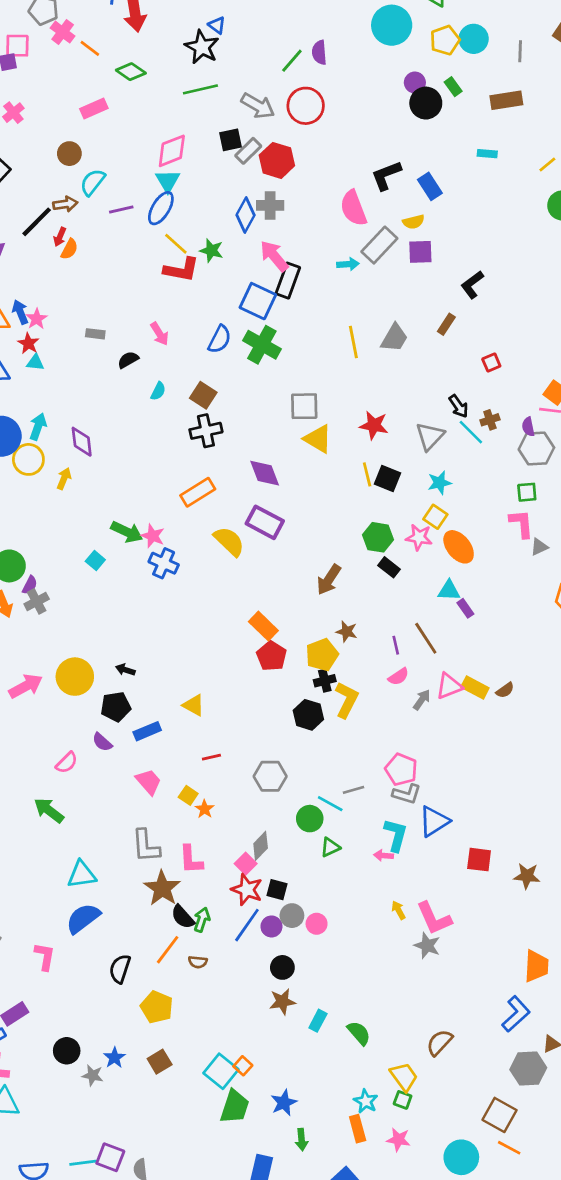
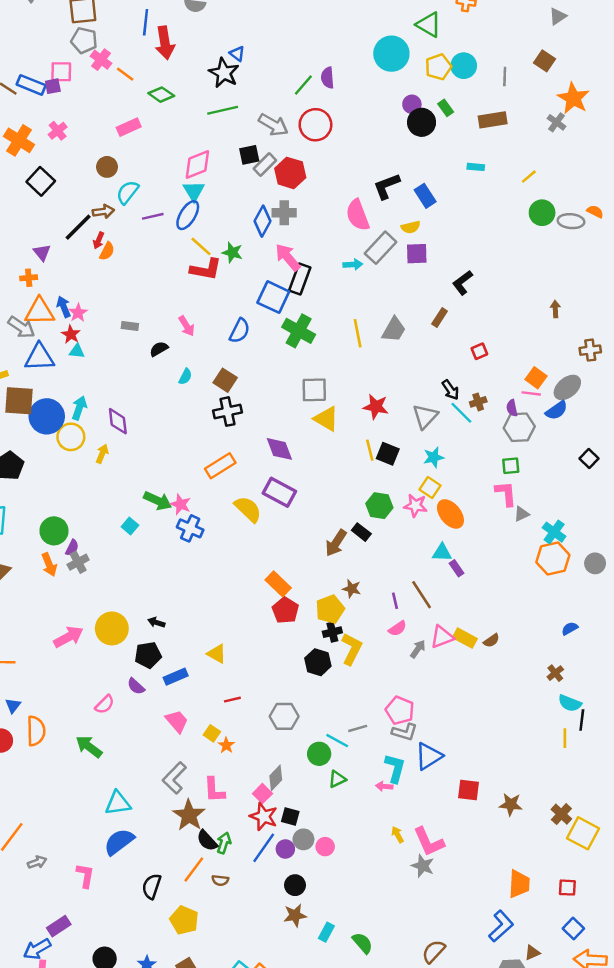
green cross: (262, 345) -> (299, 331), moved
black rectangle: (389, 567) -> (361, 532), moved
gray L-shape: (146, 846) -> (174, 778), turned 48

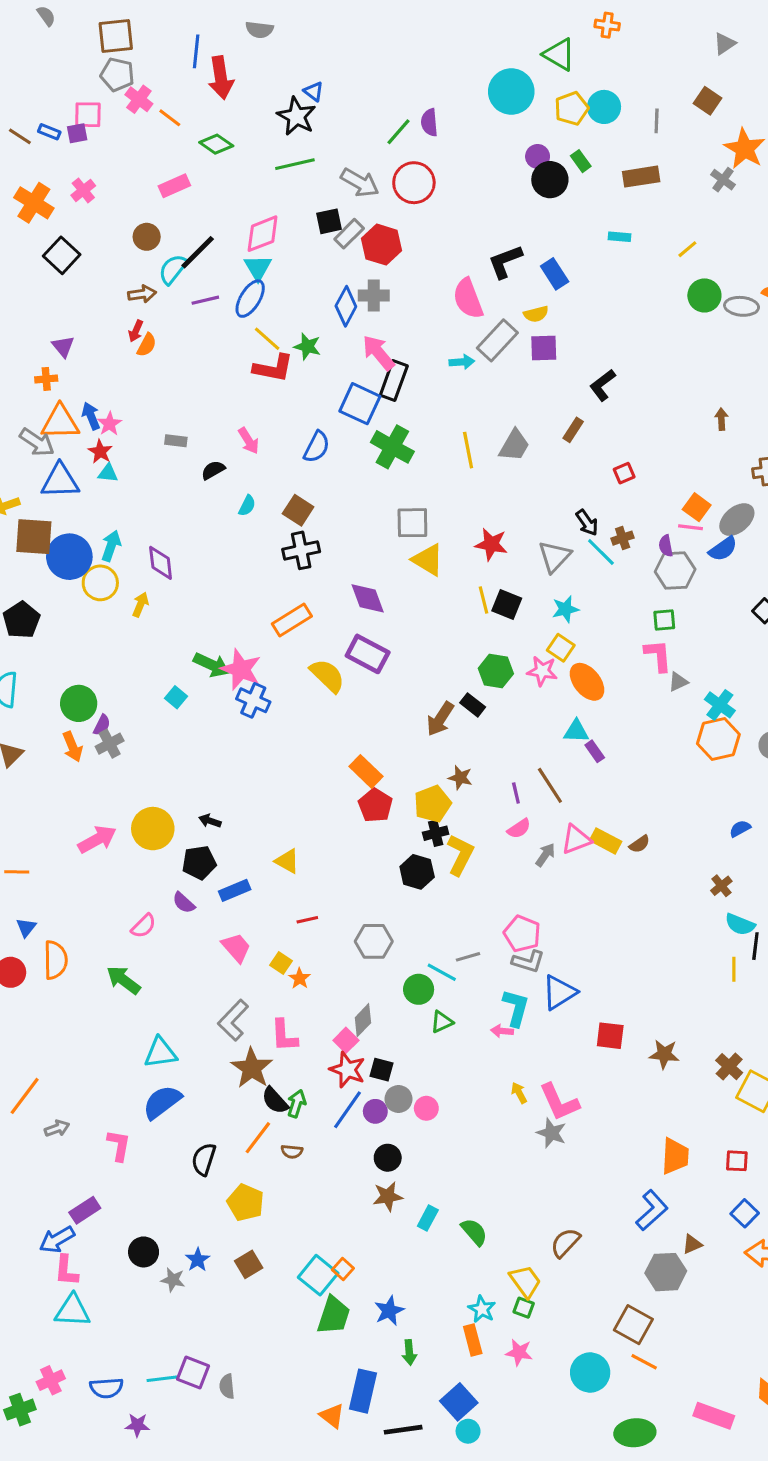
blue rectangle: (31, 85) -> (49, 132), size x0.6
black line: (78, 227) -> (198, 252), moved
pink star: (181, 504) -> (241, 669), size x1.5

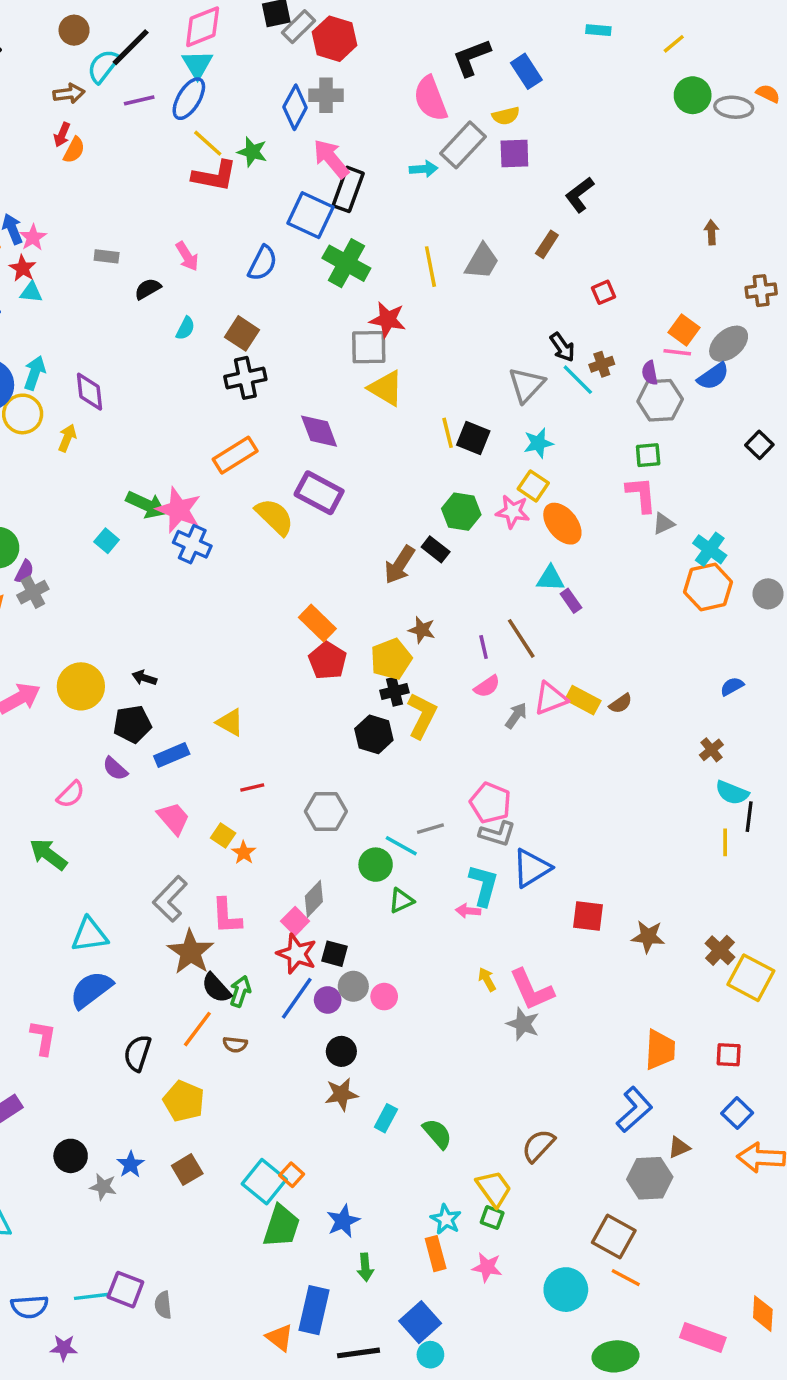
red star: (491, 544) -> (388, 320), moved

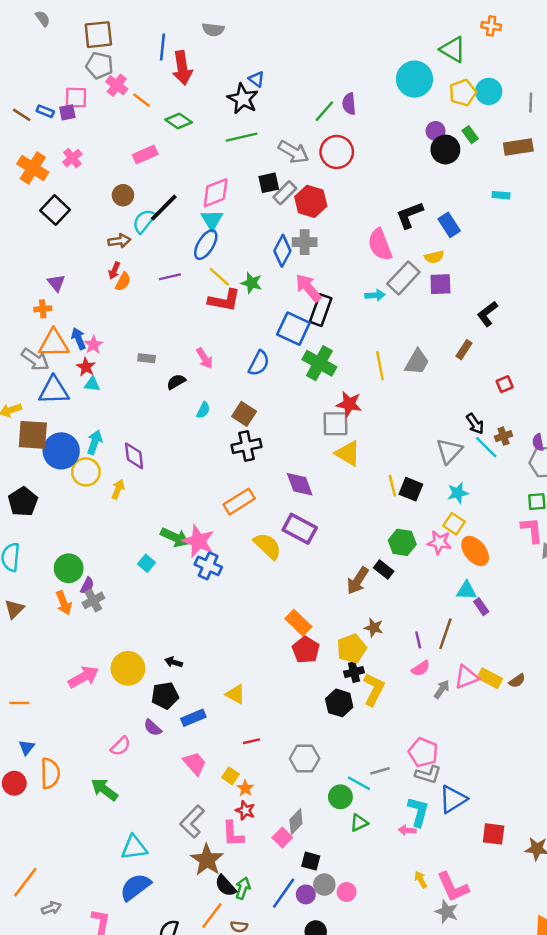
purple line: (139, 100) -> (170, 277), moved
brown line: (521, 638) -> (445, 634), turned 52
red star: (297, 954) -> (245, 810), moved, size x0.7

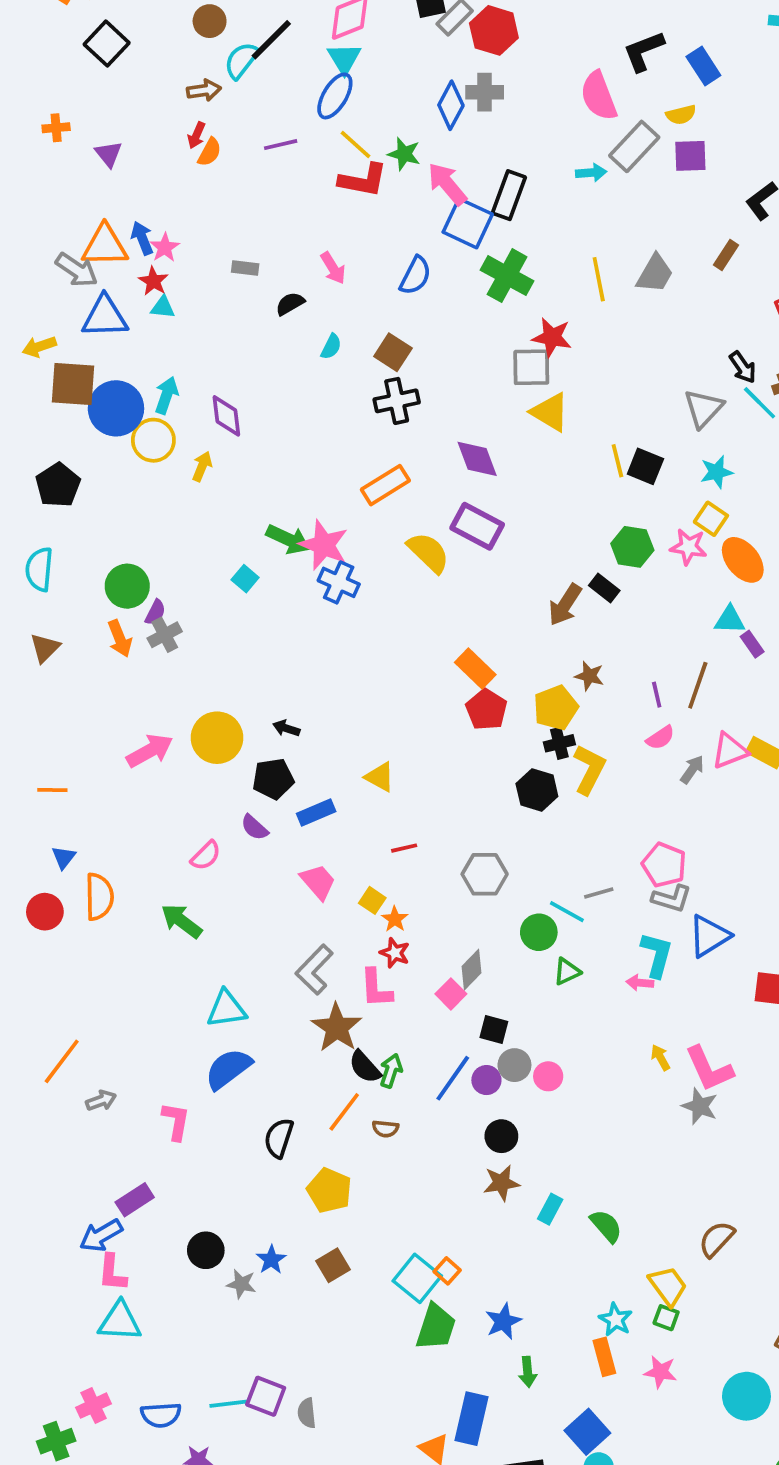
pink arrow: (308, 288) -> (447, 184), moved
orange cross: (43, 309) -> (56, 128), moved

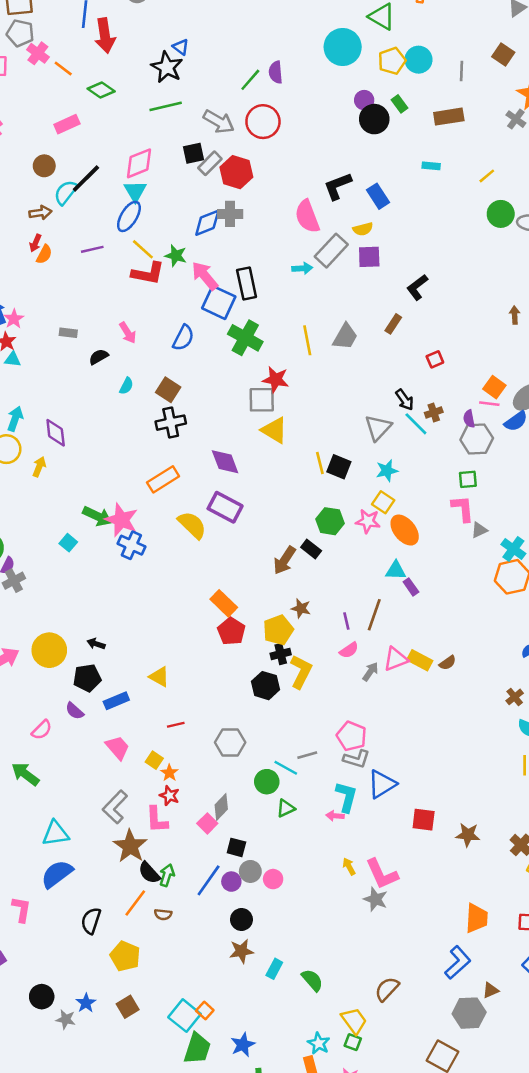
blue diamond: (451, 105) -> (207, 223), turned 40
black rectangle: (509, 195) -> (247, 283), turned -32

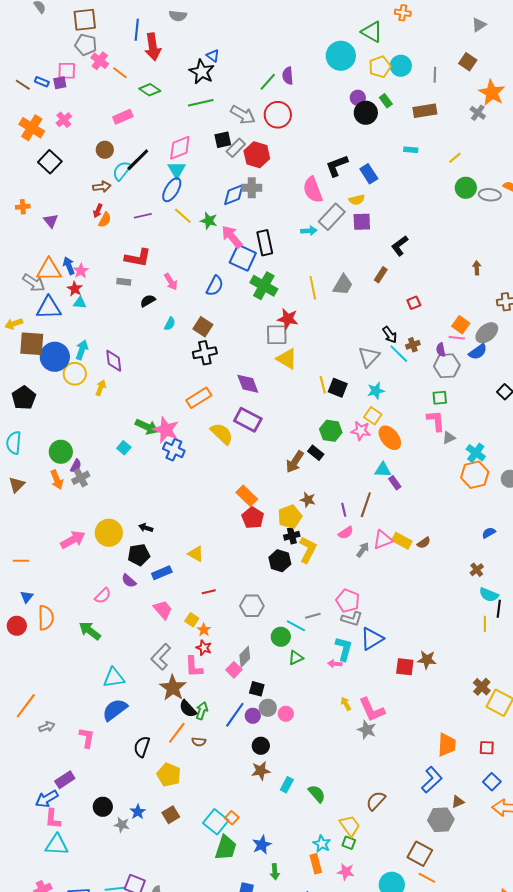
red L-shape: (148, 273) -> (138, 258), moved
brown star: (468, 835) -> (427, 660), moved

